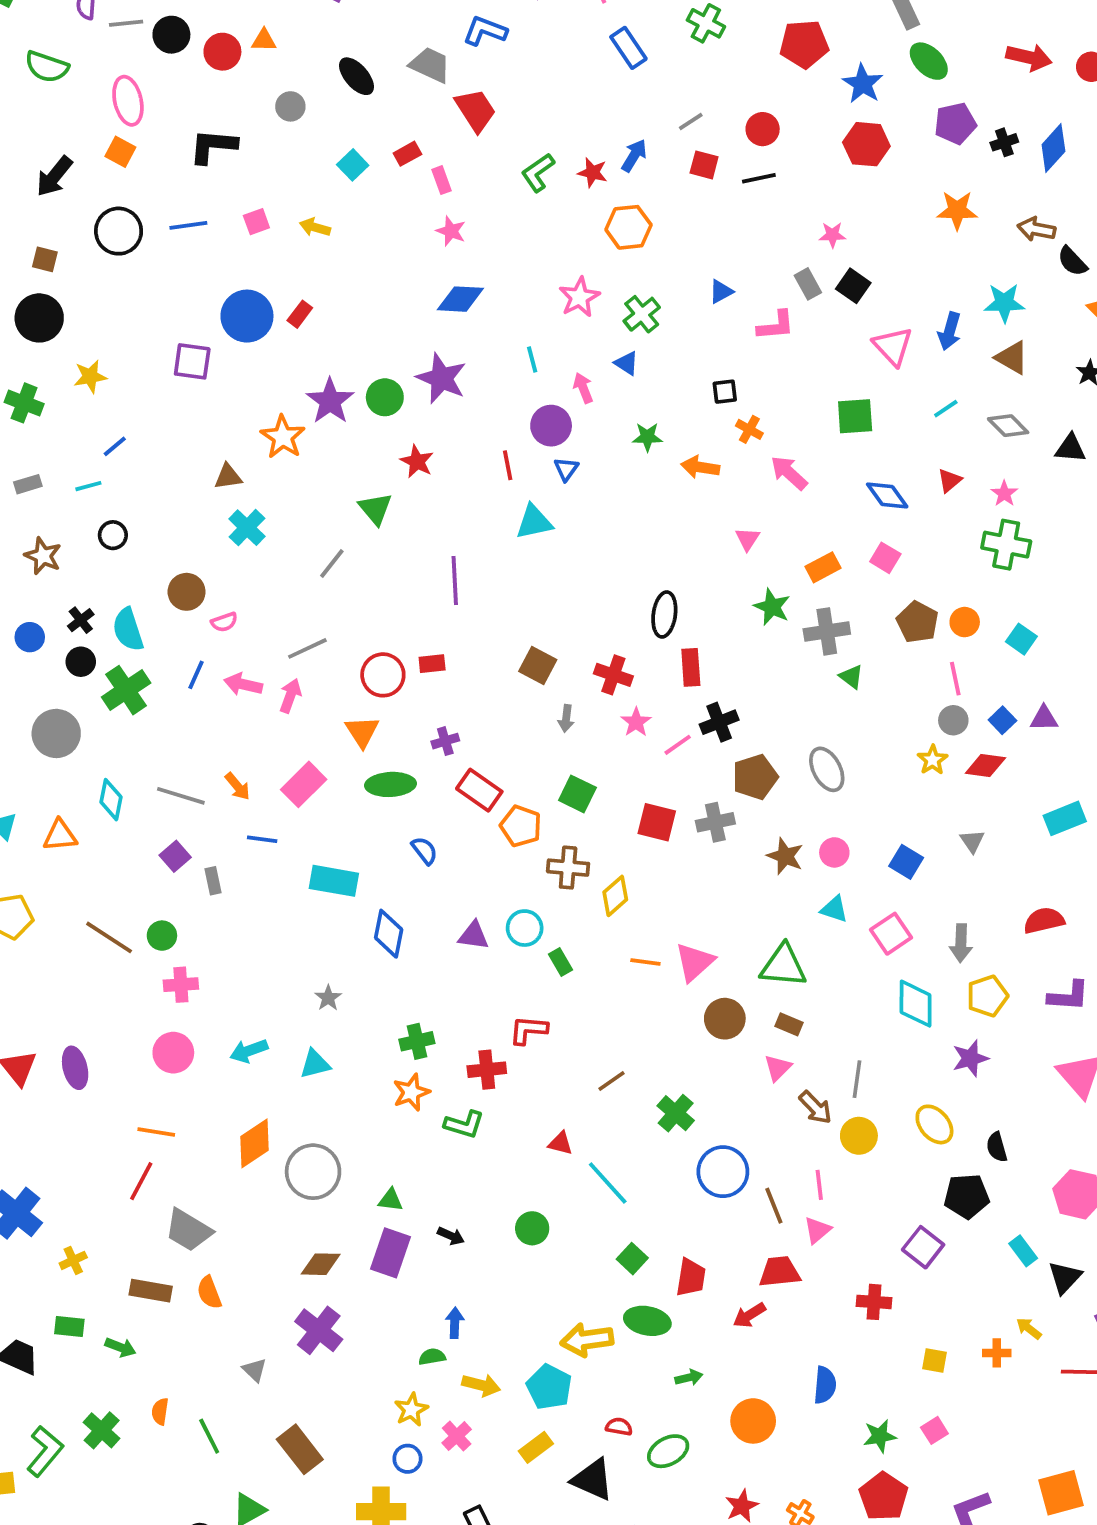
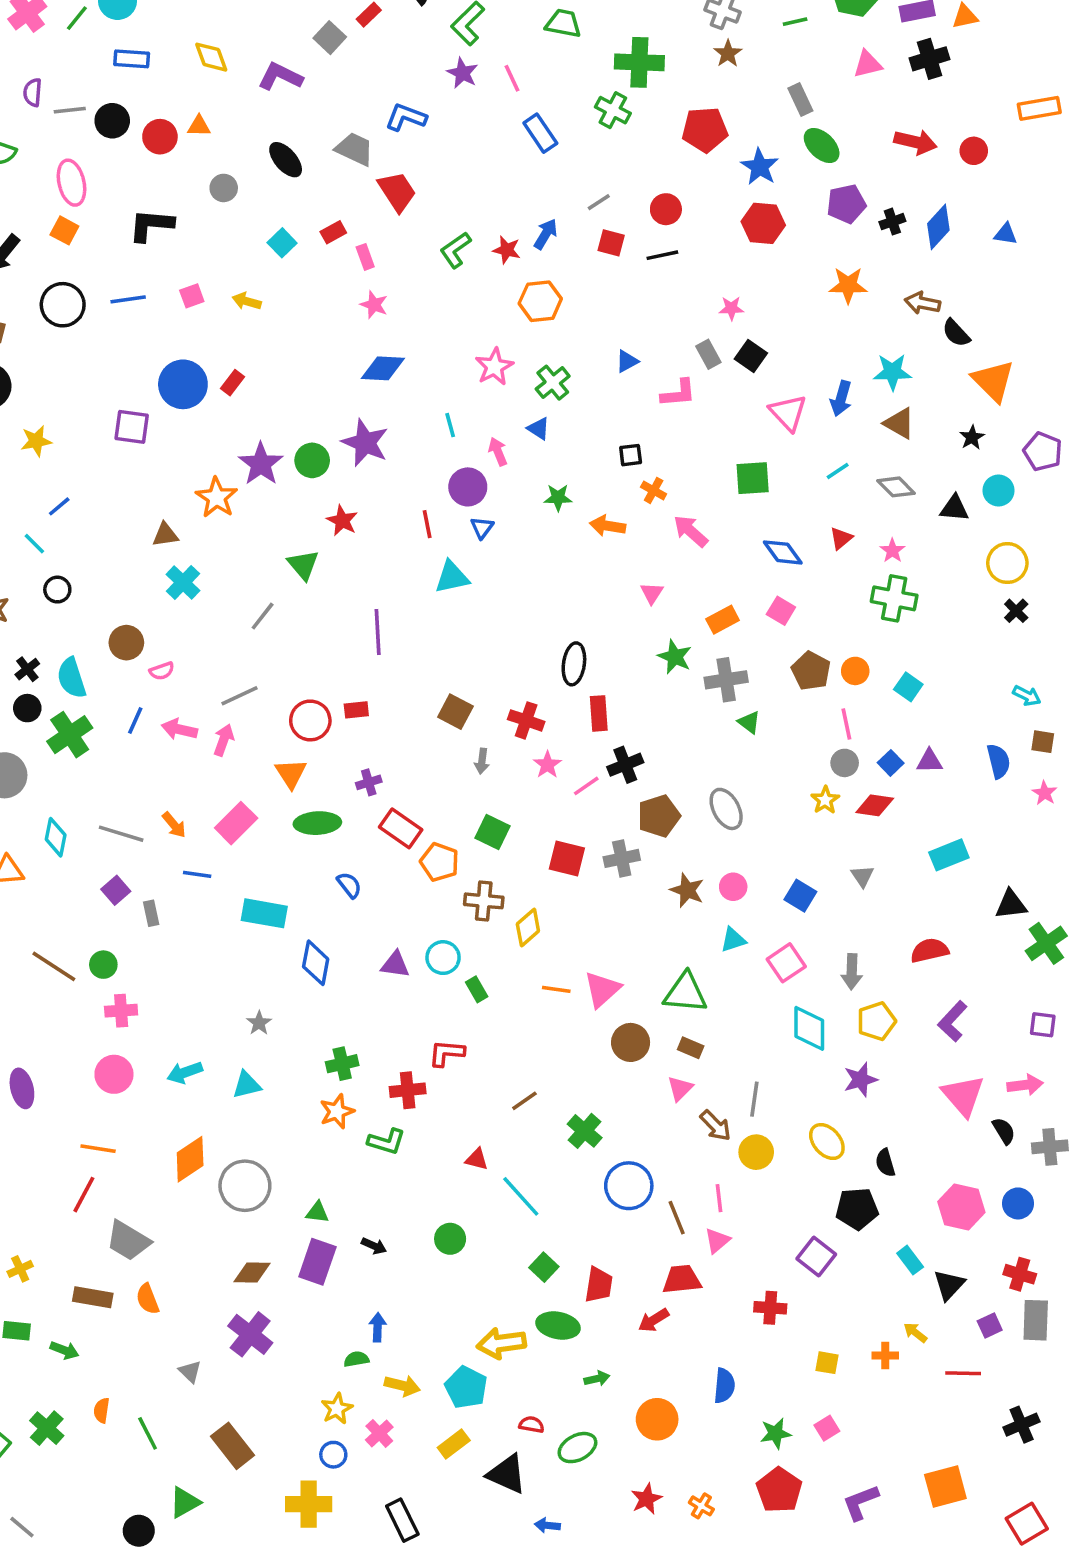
cyan line: (88, 486) -> (34, 544), turned 60
cyan triangle: (834, 909) -> (733, 940), turned -36
purple L-shape: (1069, 996) -> (953, 1021), turned 129

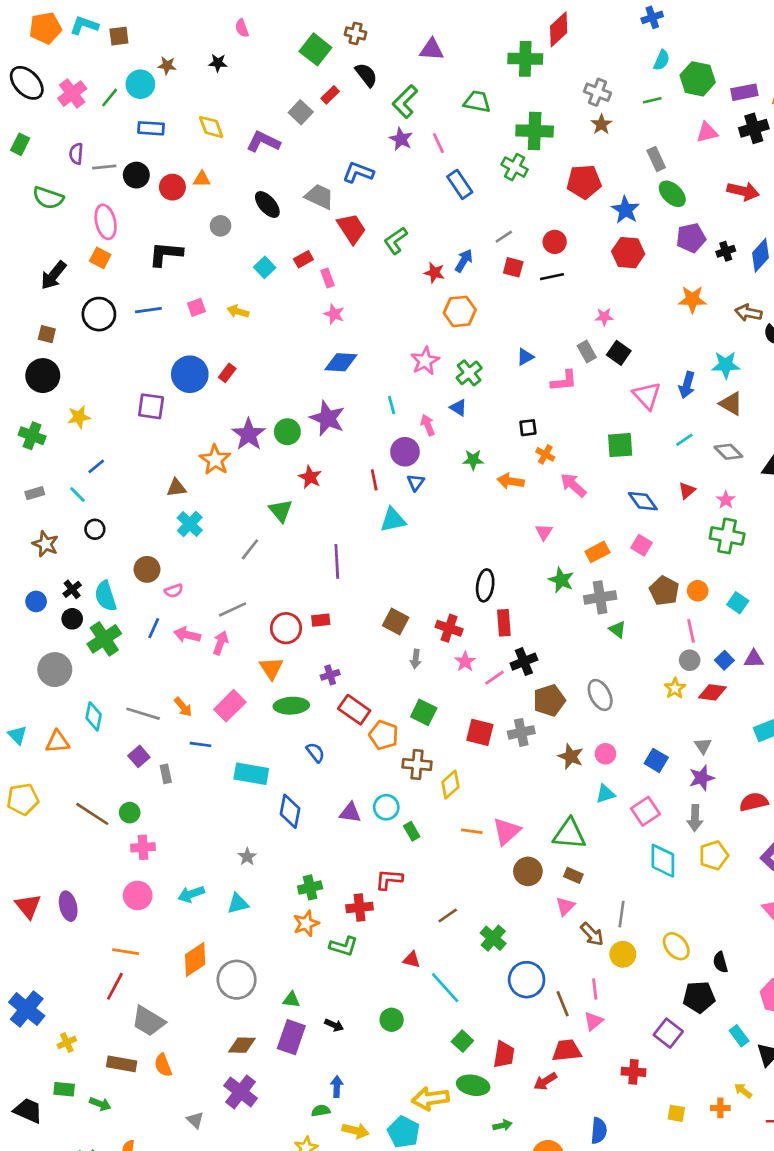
green L-shape: (455, 250) -> (396, 241), moved
purple star: (861, 1080) -> (702, 778), moved

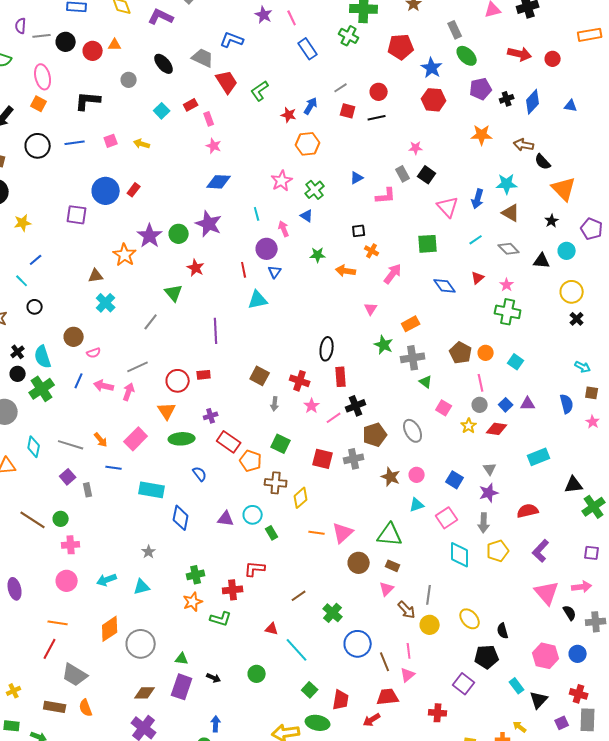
pink arrow: (573, 485) -> (393, 274), turned 85
pink square: (642, 545) -> (444, 408), moved

